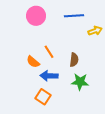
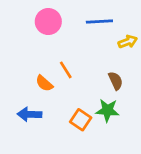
brown semicircle: (74, 60) -> (116, 81), moved, turned -32
blue arrow: (49, 76) -> (29, 114), moved
orange square: (43, 97) -> (81, 120), moved

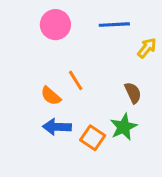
yellow arrow: (128, 42) -> (147, 48), turned -30
green star: (108, 110) -> (124, 127), turned -30
blue arrow: (29, 114) -> (57, 127), moved

